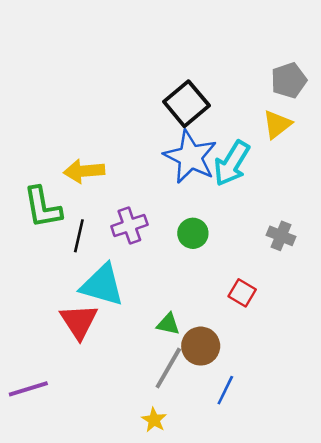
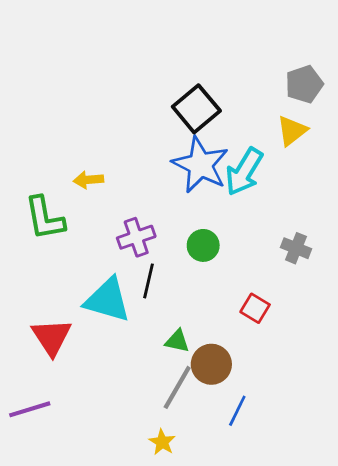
yellow arrow: (84, 171) -> (88, 180), size x0.7
black line: (79, 236) -> (149, 281), moved
red triangle: (79, 321) -> (52, 337), moved

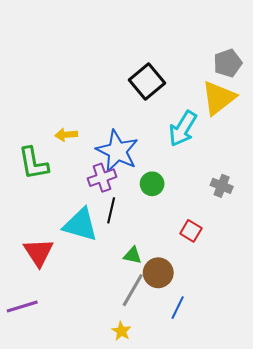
yellow triangle: (292, 131) -> (219, 98), size x1.5
blue star: (200, 165) -> (117, 151), moved

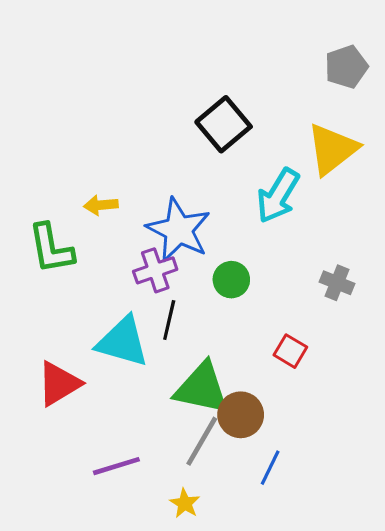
gray pentagon: (228, 63) -> (346, 67), moved
red triangle: (39, 252) -> (59, 384), turned 32
green triangle: (133, 255) -> (202, 388), size x2.0
purple line: (22, 307) -> (116, 466), moved

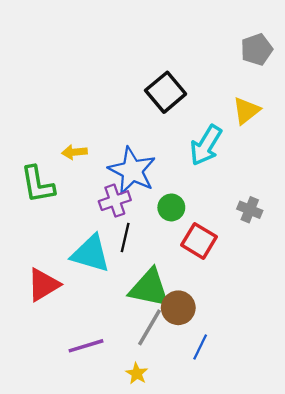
yellow triangle: (332, 149) -> (246, 111), size x0.7
red square: (290, 351) -> (199, 241), moved, size x1.4

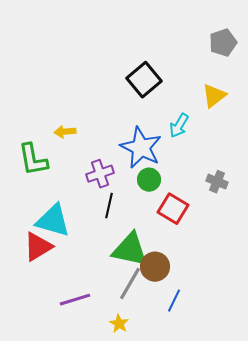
cyan arrow: (206, 145) -> (179, 126), size x0.7
blue star: (132, 171) -> (141, 148), moved
cyan triangle: (91, 254) -> (53, 221), moved

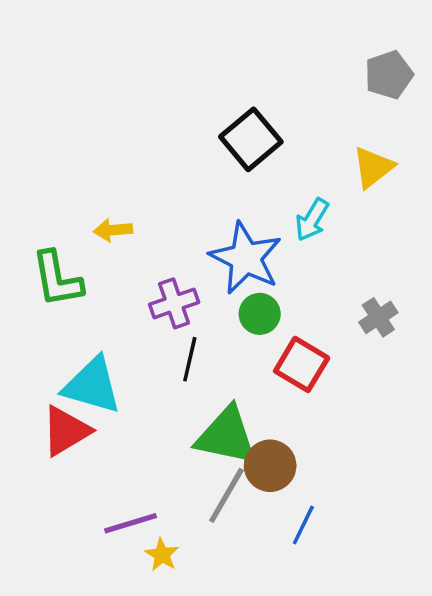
gray cross: (217, 182) -> (378, 317), turned 35
yellow star: (119, 324) -> (162, 555), moved

